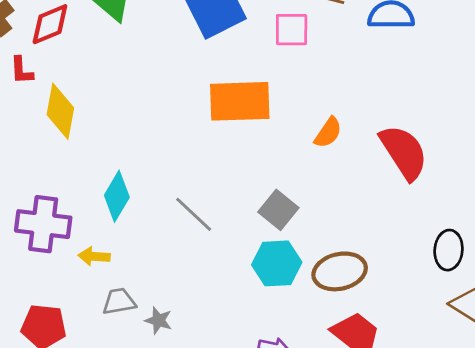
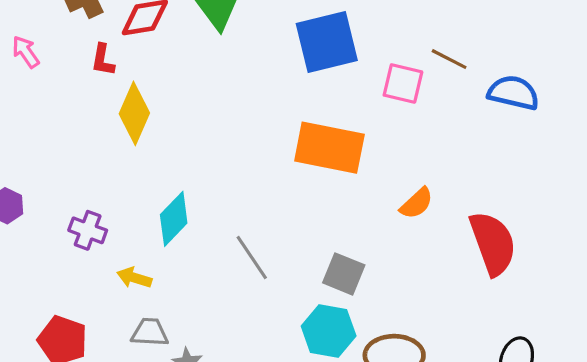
gray square: (278, 210) -> (344, 274), turned -30
purple cross: (43, 224) -> (88, 230), size x0.6

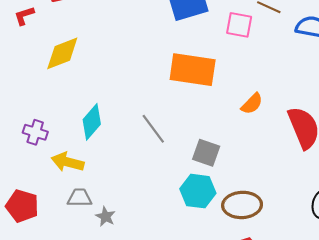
red L-shape: (103, 60) -> (24, 16), moved, turned 65
yellow diamond: (134, 113) -> (62, 53), turned 48
gray line: (252, 257) -> (153, 129), moved
yellow arrow: (134, 278) -> (68, 162), size x1.4

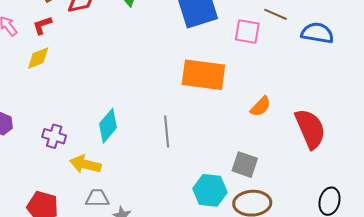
yellow diamond: (62, 53) -> (38, 58), moved, size x0.7
gray line: (153, 129) -> (167, 131), turned 32
gray square: (206, 153) -> (245, 165), moved

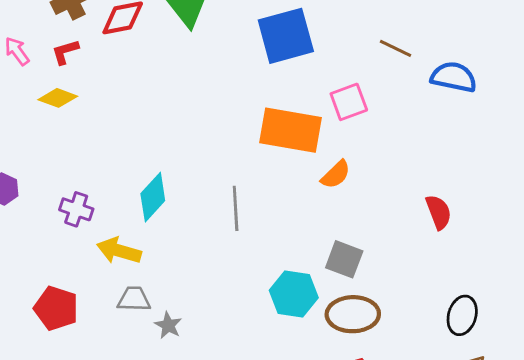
pink square: (247, 31) -> (349, 102), moved, turned -32
yellow diamond: (38, 58) -> (58, 98), turned 40
orange semicircle: (260, 106) -> (336, 175), moved
red semicircle: (310, 129) -> (439, 212), size x0.6

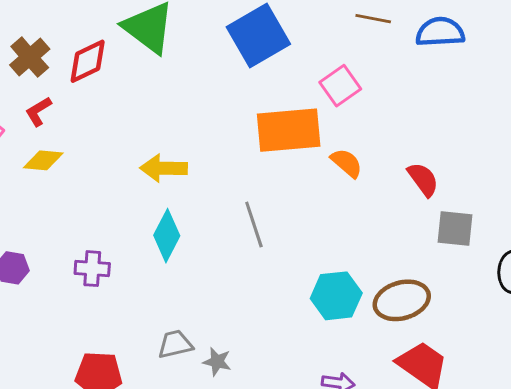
orange semicircle: (336, 175) -> (347, 163), turned -80
red semicircle: (439, 212) -> (423, 179), moved
yellow arrow: (119, 251) -> (164, 168), moved
gray square: (344, 259) -> (455, 229), moved

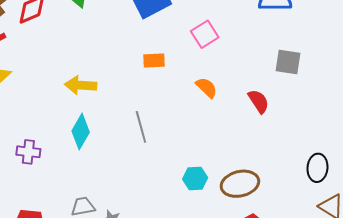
orange rectangle: (289, 130) -> (154, 61), moved, size x0.5
gray square: (455, 229) -> (288, 62), moved
cyan hexagon: (336, 296) -> (195, 178), size x0.7

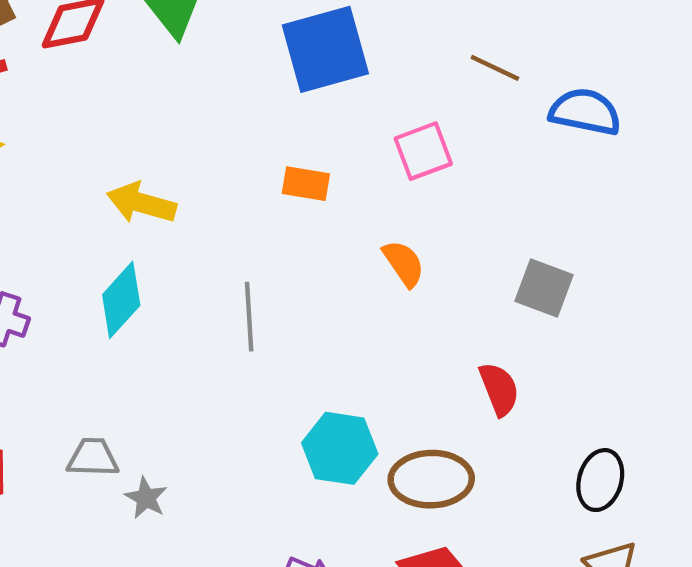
gray square: (288, 62) -> (544, 288), moved
red semicircle: (259, 101) -> (499, 389), moved
cyan hexagon: (195, 178) -> (340, 448), size x1.4

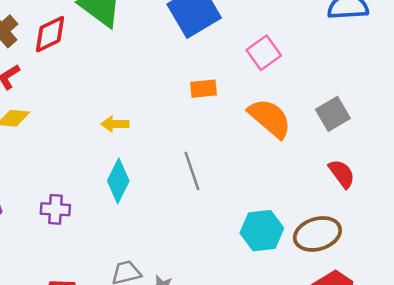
yellow arrow: (141, 203) -> (115, 124), size x0.7
orange semicircle: (404, 263) -> (270, 118), size x1.6
gray square: (544, 288) -> (333, 114), moved, turned -36

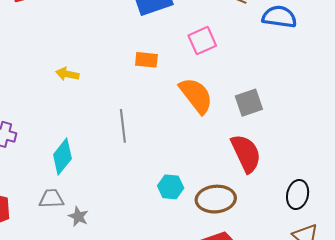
red semicircle: (342, 174) -> (246, 153), size x1.5
cyan diamond: (118, 181) -> (62, 157), moved
cyan hexagon: (262, 231) -> (171, 187), size x0.7

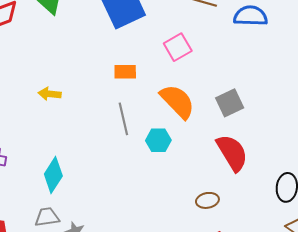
gray line: (123, 126) -> (123, 119), moved
cyan hexagon: (171, 187) -> (158, 140), moved
brown ellipse: (216, 199) -> (207, 200), size x0.6

